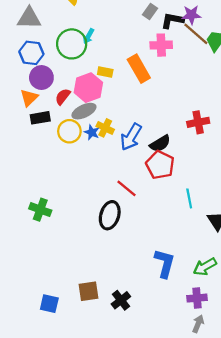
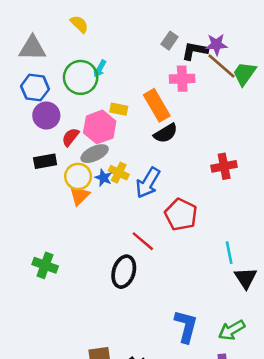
orange triangle: (29, 98) -> (79, 195), moved
black semicircle: (160, 144) -> (166, 133), moved
cyan line: (189, 198) -> (229, 253), moved

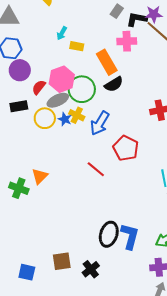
green circle: (81, 77) -> (82, 89), moved
yellow rectangle: (119, 109) -> (77, 46), moved
orange triangle: (79, 195) -> (40, 176), moved
black ellipse: (124, 272) -> (109, 234), moved

